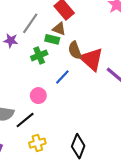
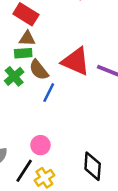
brown semicircle: (75, 50) -> (39, 70), moved
pink circle: (38, 96) -> (40, 145), moved
black line: (25, 120) -> (24, 171), moved

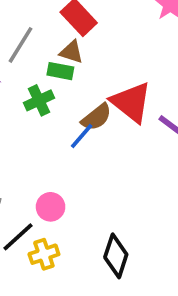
brown semicircle: (39, 70) -> (96, 117), moved, turned -105

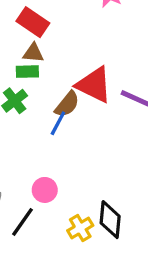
yellow cross: (44, 254) -> (80, 228), moved

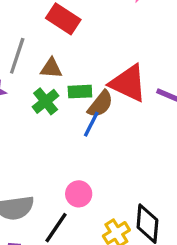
brown triangle: (33, 53) -> (51, 68), moved
green rectangle: (27, 72) -> (80, 92), moved

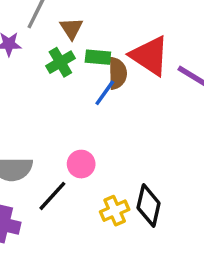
brown triangle: (51, 68) -> (71, 28), turned 45
brown semicircle: (100, 104) -> (117, 73), turned -48

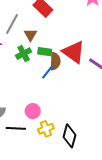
black line: (52, 196) -> (16, 128), turned 48
yellow cross: (115, 211) -> (46, 129), moved

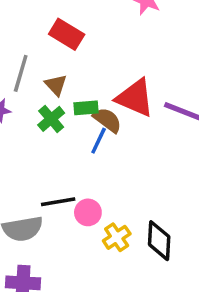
brown semicircle: (55, 61) -> (107, 120), turned -42
black line: (16, 128) -> (58, 202), moved

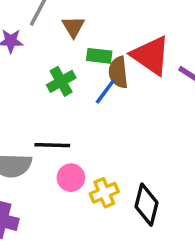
green cross: (51, 119) -> (61, 81), moved
brown semicircle: (107, 120) -> (118, 72), turned -144
pink circle: (88, 212) -> (71, 178), moved

